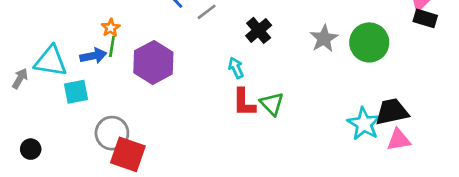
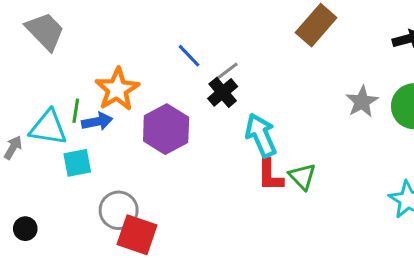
orange star: (111, 28) -> (117, 89), size x2.0
black cross: (259, 30) -> (223, 92), moved
green line: (112, 46) -> (76, 111), moved
cyan arrow: (236, 68) -> (261, 135), size x1.8

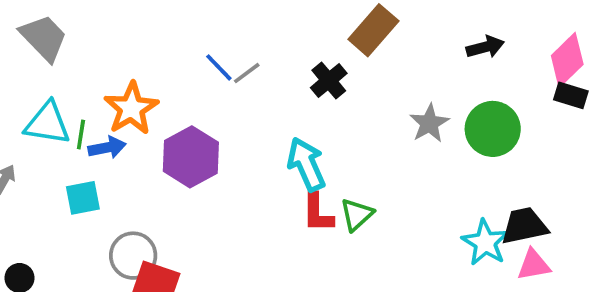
gray line: (227, 71) -> (247, 73), moved
black cross: (223, 92) -> (329, 80), moved
cyan triangle: (48, 128) -> (47, 123), moved
green triangle: (302, 177) -> (357, 215), turned 32

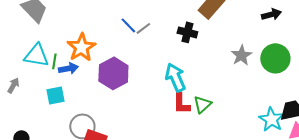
black cross: (329, 80) -> (187, 32), turned -36

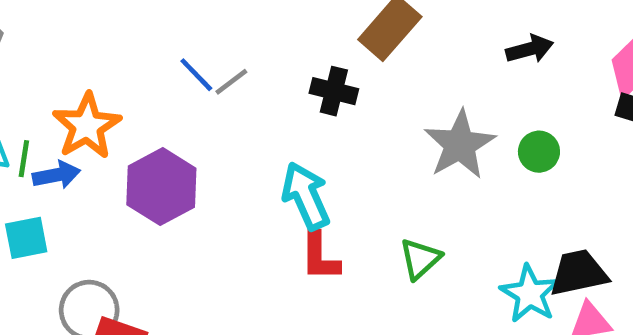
gray star: (241, 55) -> (460, 145), size x1.4
green circle: (275, 58) -> (539, 152), size x0.6
green triangle: (202, 104) -> (420, 259), moved

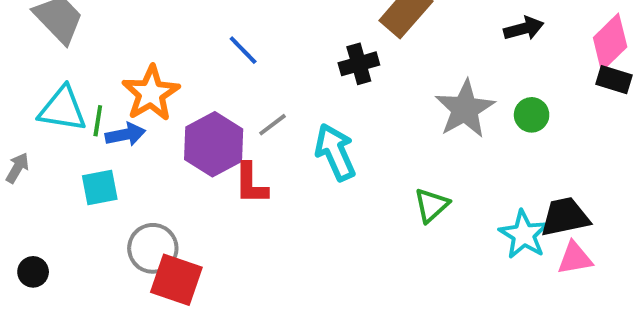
gray line: (231, 82) -> (273, 125), moved
black cross: (334, 91) -> (359, 64), turned -30
red L-shape: (320, 257) -> (251, 184), moved

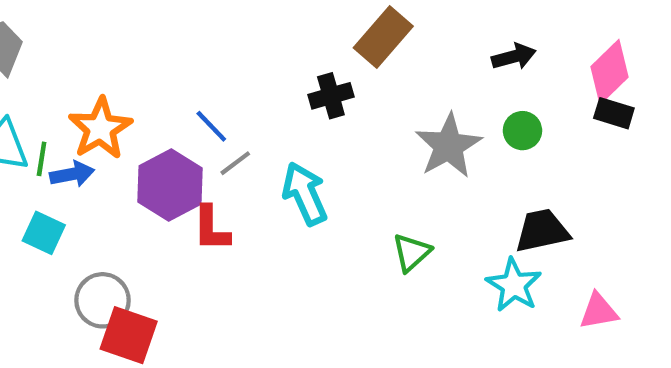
blue line: (243, 50) -> (211, 126), moved
green circle: (532, 115) -> (522, 131), moved
cyan square: (100, 187) -> (44, 233), turned 36
black trapezoid: (565, 217) -> (542, 231), moved
pink triangle: (575, 258) -> (599, 311), moved

